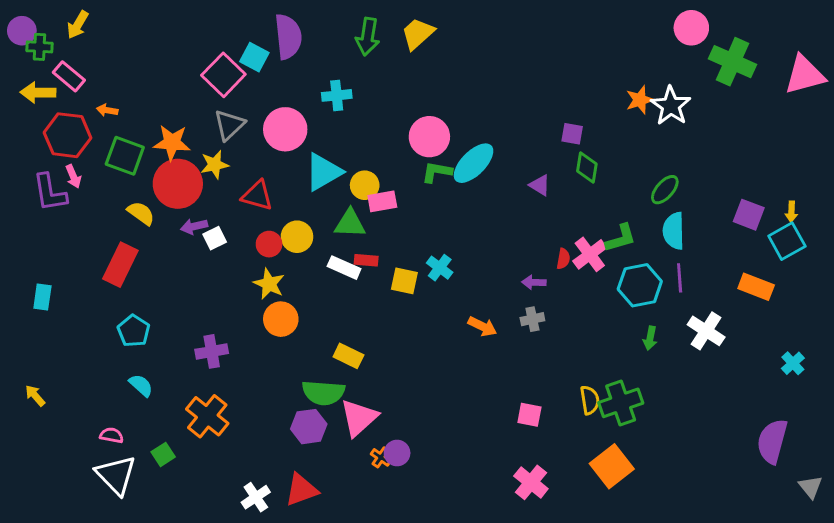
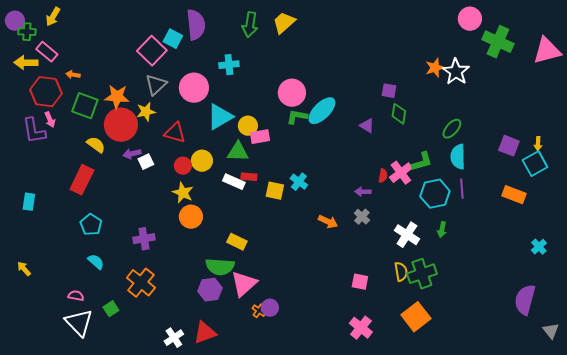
gray cross: (532, 319) -> (362, 217), turned -35
white cross: (706, 331) -> (407, 235), moved

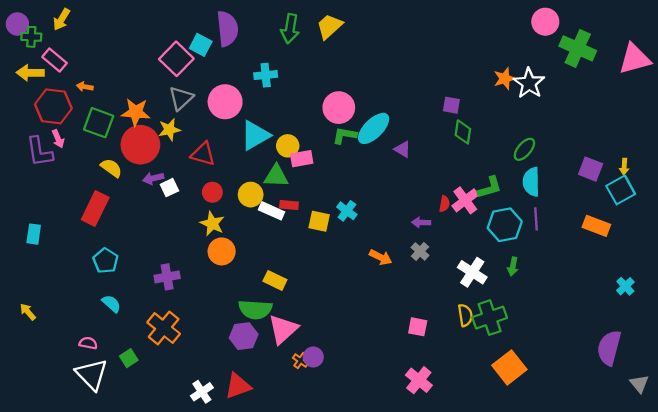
purple triangle: (367, 126) -> (403, 149), moved
yellow circle: (202, 161) -> (251, 195), moved
orange square: (416, 317) -> (509, 367), moved

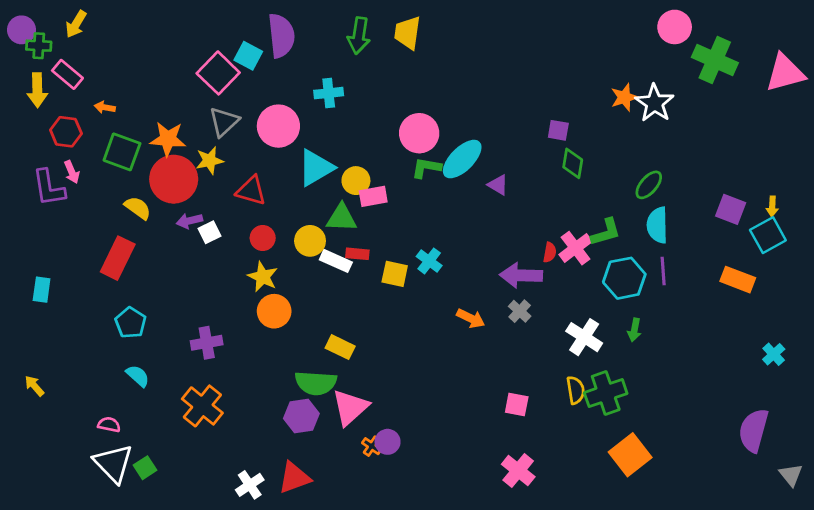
yellow trapezoid: (329, 26) -> (408, 33), turned -40
yellow arrow: (30, 73) -> (37, 90), turned -92
red hexagon: (53, 106) -> (66, 132), size x0.7
purple arrow: (421, 222) -> (521, 275), size x1.8
green square: (129, 358) -> (145, 468), moved

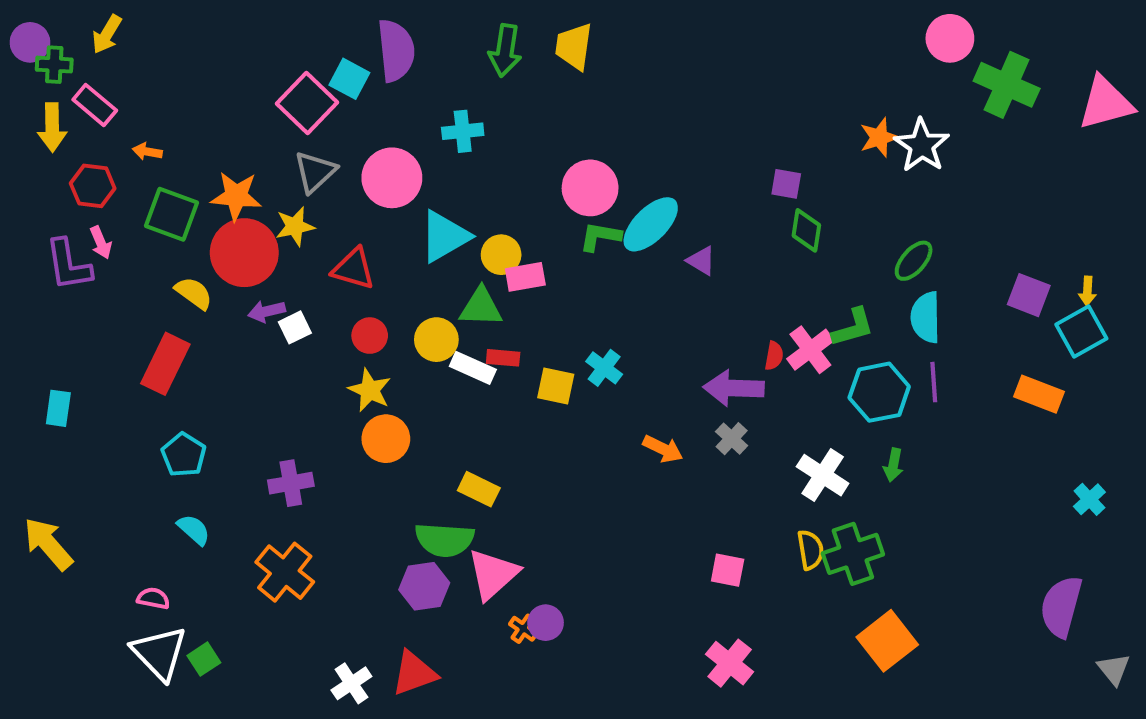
yellow arrow: (34, 386) -> (48, 544), size x1.8

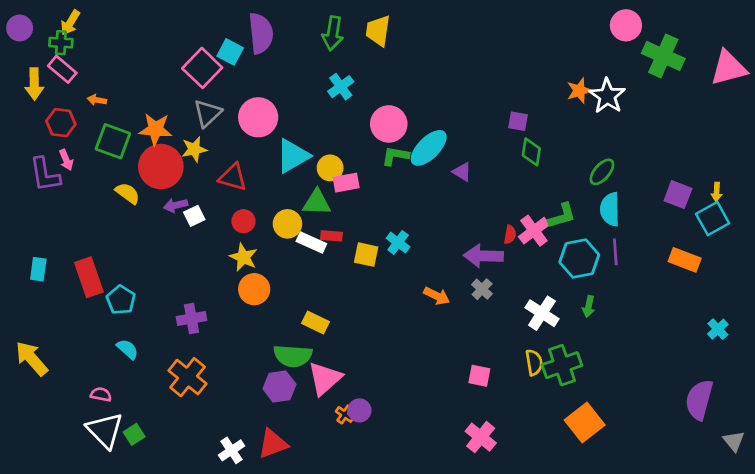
green cross: (54, 65) -> (61, 43), moved
cyan cross: (463, 131) -> (341, 87), moved, turned -30
red rectangle: (165, 364) -> (89, 277), moved, turned -45

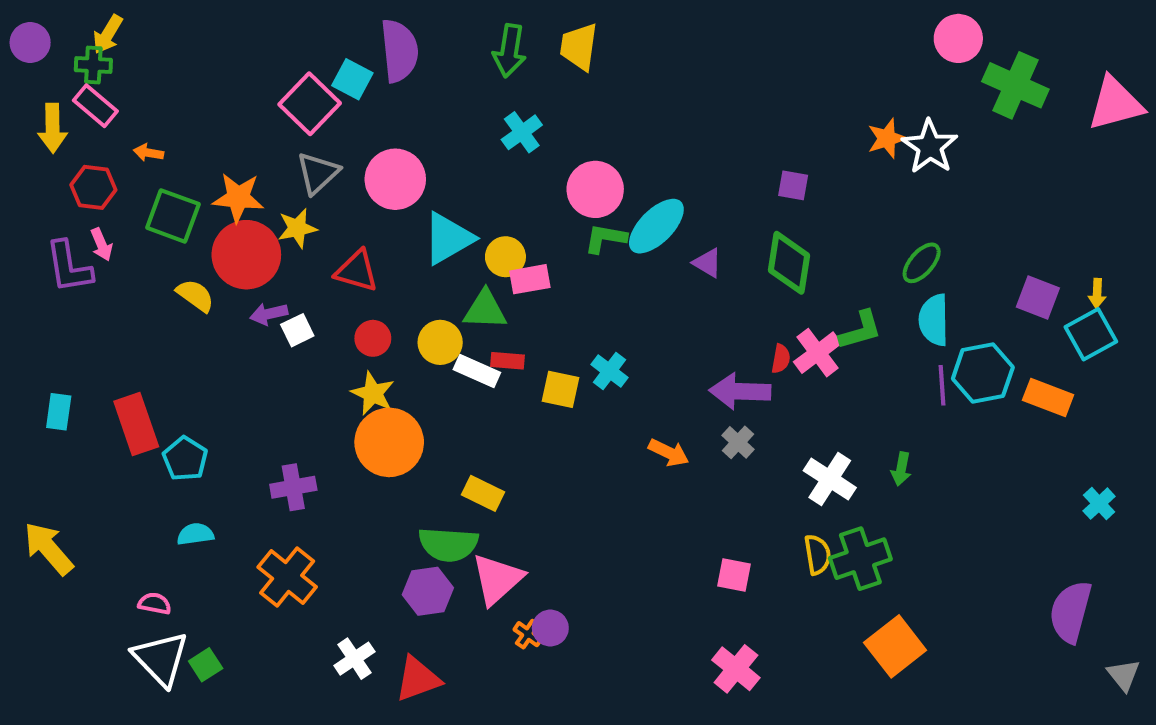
green diamond: (531, 152) -> (789, 263), moved, size x1.4
cyan hexagon: (579, 259) -> (983, 373), moved
orange circle: (254, 289) -> (389, 442), size x1.4
cyan semicircle: (128, 349) -> (195, 534), turned -50
white cross: (231, 450) -> (354, 659), moved

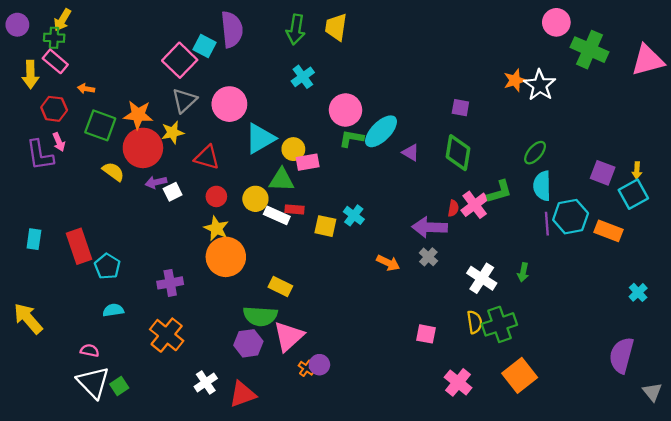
pink cross: (736, 669) -> (458, 382), moved

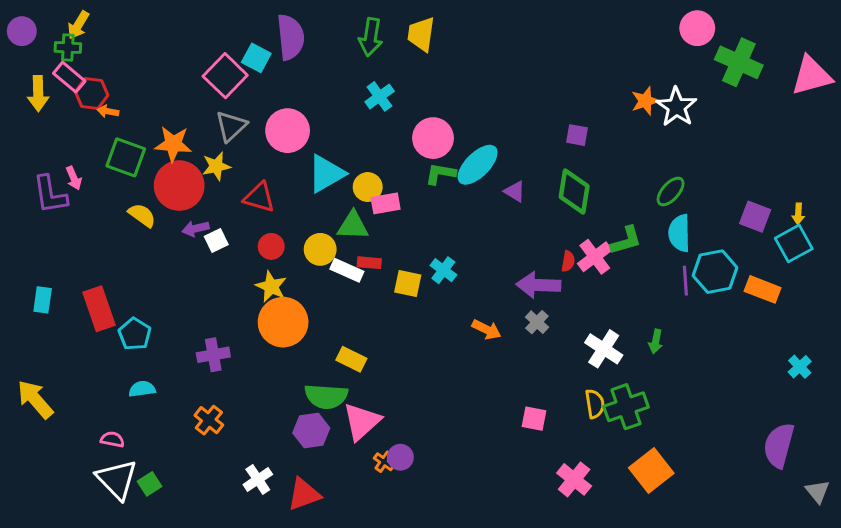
red hexagon: (54, 109) -> (92, 94), moved
orange cross: (167, 335) -> (209, 420), size x0.7

